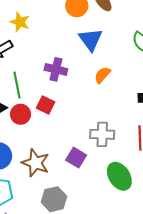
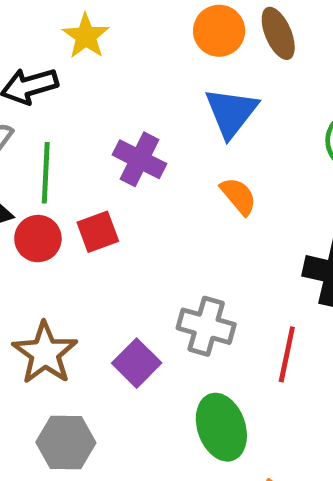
orange semicircle: (102, 75) -> (238, 196), turned 84
red square: (46, 105) -> (98, 232), turned 30

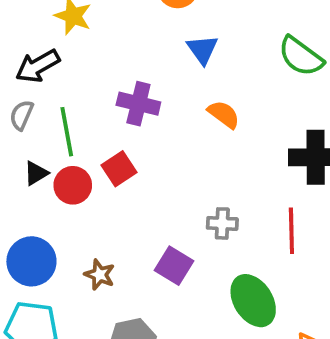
blue triangle: (231, 112) -> (202, 49), size x0.7
gray cross: (206, 326) -> (222, 223), size x0.7
brown star: (45, 353) -> (100, 275), size x0.6

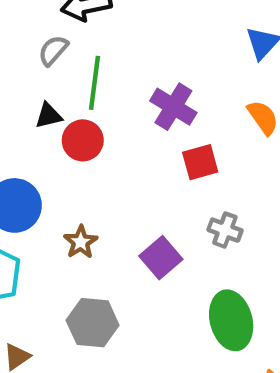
purple cross: (138, 104) -> (173, 107), moved
red square: (119, 169) -> (200, 162), moved

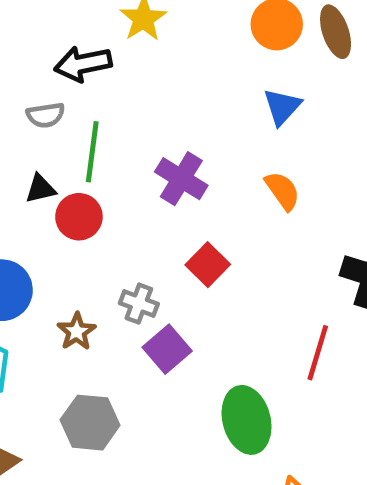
gray semicircle: (53, 50) -> (46, 115), turned -140
red square: (200, 162) -> (208, 265), moved, turned -30
gray cross: (225, 230) -> (139, 304), moved

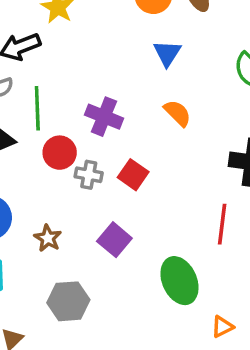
red circle: (79, 217) -> (60, 153), moved
gray cross: (139, 304) -> (89, 175), moved

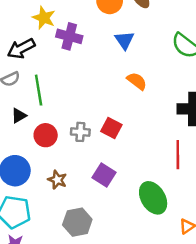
purple cross: (104, 117) -> (69, 36), moved
red circle: (60, 153) -> (46, 135), moved

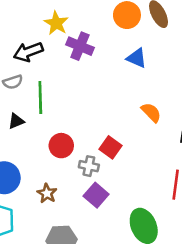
blue triangle: (124, 40) -> (137, 58), turned -40
orange semicircle: (137, 81) -> (151, 112), moved
gray cross: (80, 132) -> (89, 166), moved
red circle: (46, 135) -> (61, 146), moved

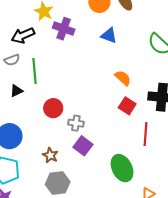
red square: (110, 147) -> (127, 106), moved
brown star: (47, 193) -> (50, 155), moved

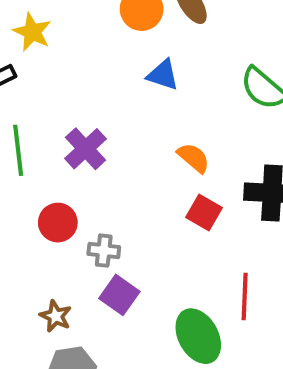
purple cross: (64, 29) -> (86, 149), moved, turned 30
red line: (145, 134) -> (245, 297), moved

